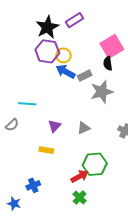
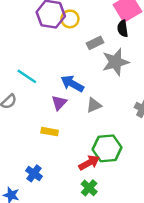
blue arrow: (65, 72) -> (72, 84), moved
cyan line: (27, 104) -> (27, 76), turned 30
blue cross: (33, 185) -> (34, 173), turned -32

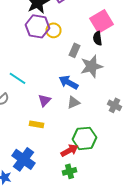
gray rectangle: (95, 43) -> (74, 50), turned -40
blue arrow: (72, 84) -> (68, 82), moved
blue cross: (34, 173) -> (24, 159), size x1.6
green cross: (89, 188) -> (70, 171), turned 32

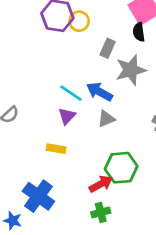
cyan line: (18, 78) -> (71, 93), moved

